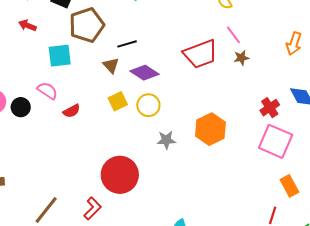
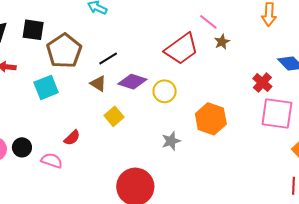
pink semicircle: (47, 91) -> (52, 161), moved
yellow circle: (148, 105) -> (165, 91), moved

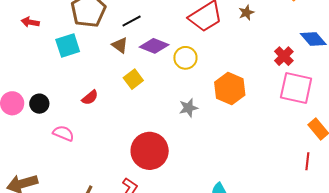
pink semicircle: (52, 161) -> (63, 133), moved

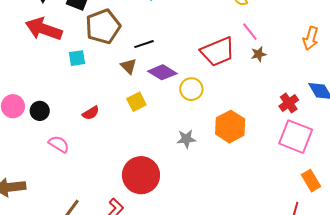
red arrow: (30, 22) -> (44, 29), size x2.0
cyan square: (68, 45) -> (77, 58), size x0.7

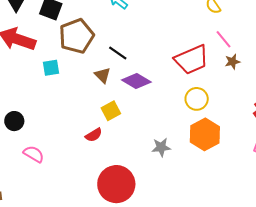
black line: (144, 44) -> (118, 53), turned 54
yellow circle: (191, 89) -> (197, 99), moved
red semicircle: (91, 113) -> (94, 135), moved

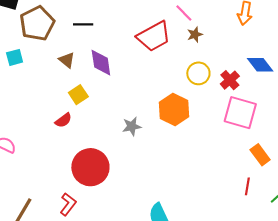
black line: (118, 53) -> (83, 24), moved, turned -30
purple diamond: (136, 81) -> (101, 63), turned 56
yellow circle: (197, 99) -> (198, 73), moved

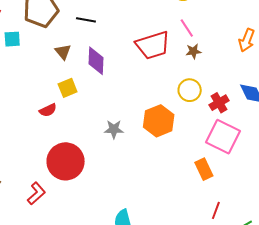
orange rectangle: (260, 155) -> (204, 169), moved

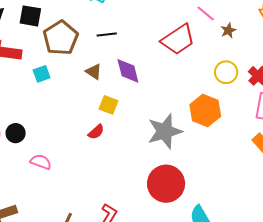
brown star: (193, 51) -> (228, 31), moved
yellow square: (68, 88) -> (108, 105), turned -30
gray star: (114, 129) -> (165, 131), size x1.8
red circle: (66, 161) -> (166, 184), moved

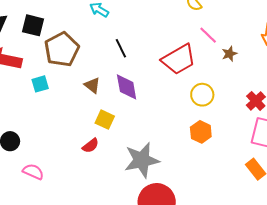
black line: (107, 34) -> (121, 48), moved, turned 66
yellow circle: (226, 72) -> (202, 95), moved
orange hexagon: (205, 110) -> (201, 132), size x0.7
gray star: (165, 131) -> (142, 160), moved

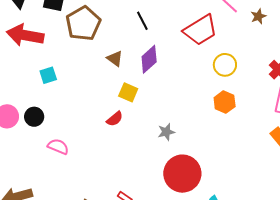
brown star: (229, 54) -> (258, 16), moved
cyan square: (40, 84) -> (48, 75), moved
purple diamond: (127, 87) -> (149, 59), turned 60
gray star: (142, 160) -> (166, 132), size x0.5

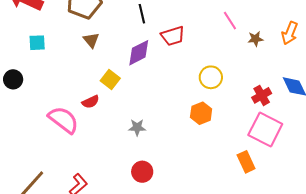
red trapezoid: (200, 30) -> (173, 36), moved, size x0.7
brown triangle: (115, 59) -> (91, 40), moved
pink semicircle: (58, 147) -> (63, 120), moved, size x1.5
red circle: (182, 174) -> (142, 172), size x0.6

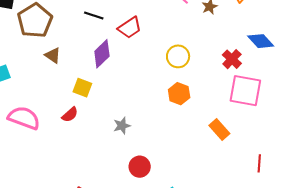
black line: (142, 14) -> (94, 15), turned -42
pink semicircle: (63, 120) -> (24, 118), moved
orange rectangle: (246, 162) -> (219, 129), moved

